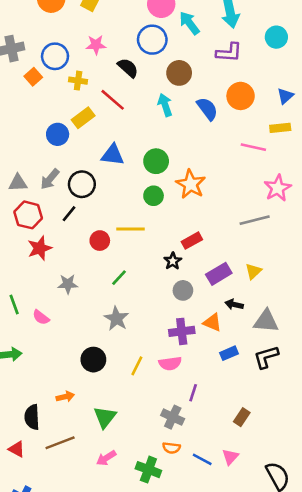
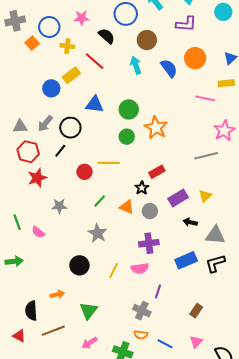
orange triangle: (212, 322) -> (127, 207), moved
blue rectangle: (229, 353) -> (186, 260), size x1.5
pink triangle: (230, 457) -> (196, 342), moved

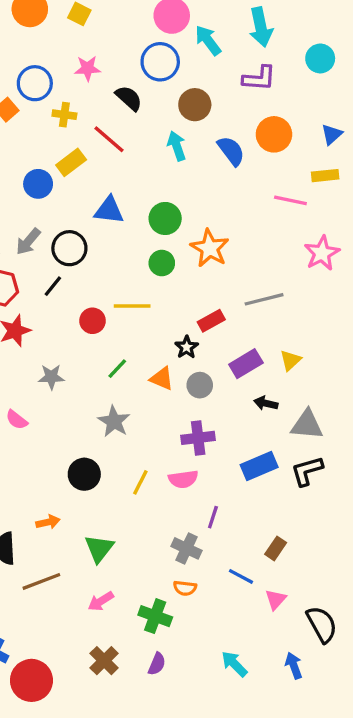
gray line: (206, 156) -> (264, 299), moved
blue line: (165, 344) -> (241, 576), moved

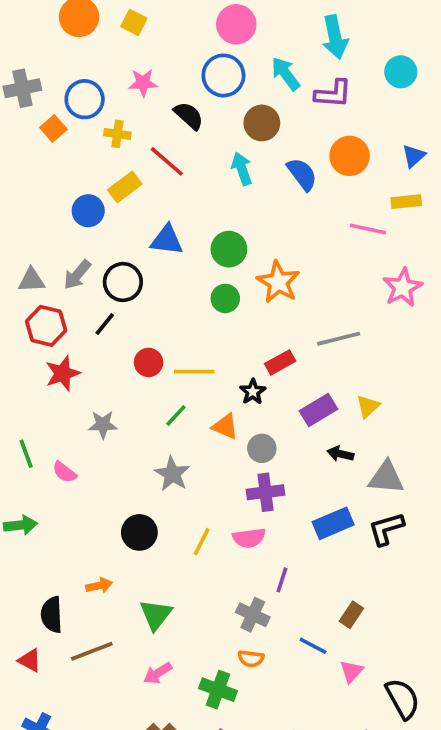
cyan arrow: (208, 40) -> (286, 74), moved
yellow line: (132, 306) -> (194, 372), moved
gray circle: (200, 385) -> (262, 448), moved

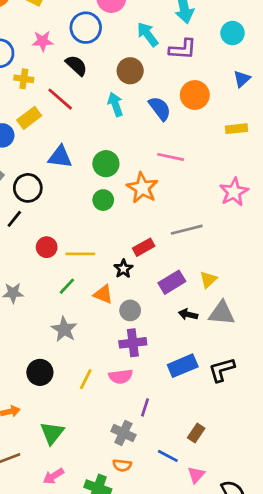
blue circle: (223, 75) -> (86, 28), moved
blue triangle: (414, 156) -> (242, 79), moved
pink line: (368, 229) -> (171, 157), moved
gray triangle: (386, 478) -> (222, 313), moved

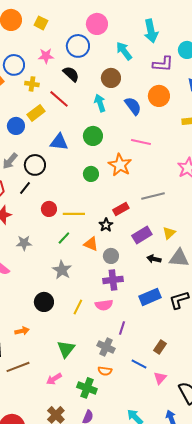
purple L-shape: (183, 49) -> (163, 64), moved
green circle: (106, 164) -> (93, 136), moved
green triangle: (52, 433) -> (66, 349), moved

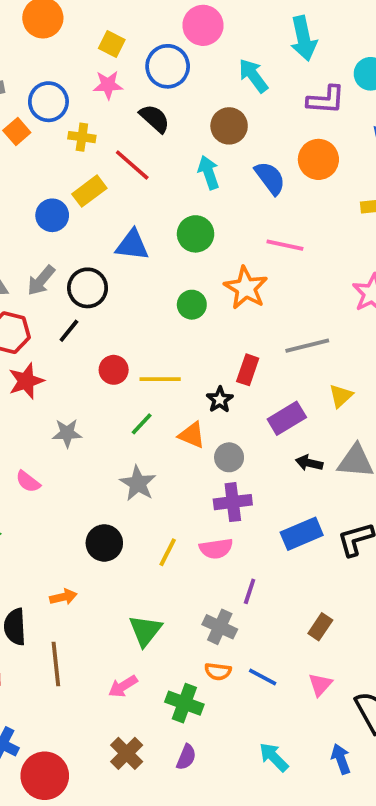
yellow square: (41, 23) -> (112, 44), moved
red rectangle: (121, 209) -> (248, 370), turned -42
yellow triangle: (169, 233) -> (341, 396), moved
blue line: (139, 364) -> (263, 677), moved
brown line: (18, 367) -> (56, 664), turned -75

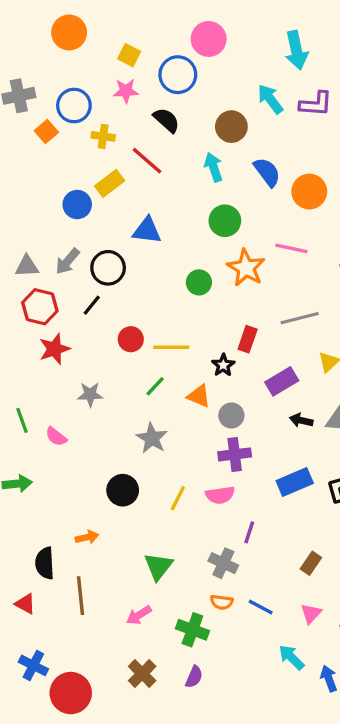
cyan arrow: (253, 76) -> (270, 99), moved
orange circle: (318, 159) -> (309, 192), moved
green circle: (196, 234) -> (225, 221), moved
pink line: (285, 245) -> (291, 248), moved
cyan arrow: (274, 757) -> (291, 657), moved

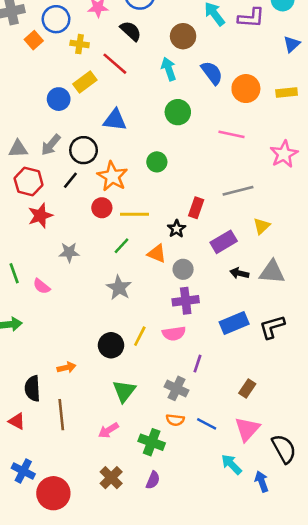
orange star: (246, 268) -> (112, 176), moved
black circle: (123, 490) -> (111, 345), moved
pink triangle: (311, 614) -> (247, 429), size x1.5

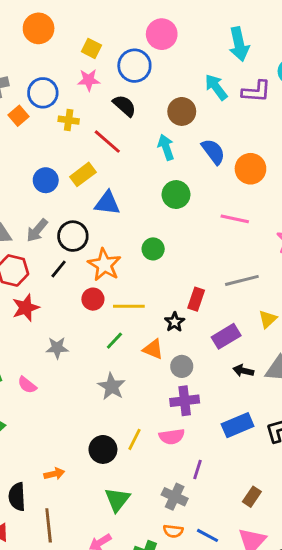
yellow rectangle: (85, 82) -> (83, 174), moved

